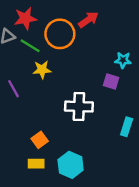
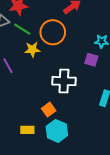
orange circle: (60, 34) -> (53, 32), moved
orange square: (40, 140) -> (49, 110), moved

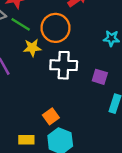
purple square: (91, 60) -> (100, 77), moved
white cross: (64, 81) -> (64, 65), moved

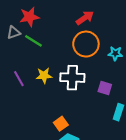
orange circle: (56, 28) -> (86, 44), moved
yellow star: (32, 48) -> (44, 75), moved

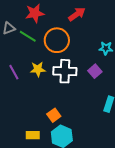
red star: (29, 17) -> (35, 13), moved
orange circle: (86, 44) -> (57, 40), moved
purple square: (105, 88) -> (95, 71), moved, turned 32

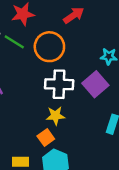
yellow star: (38, 69) -> (55, 116), moved
purple square: (95, 71) -> (95, 84), size x1.5

